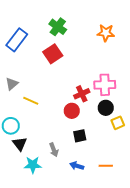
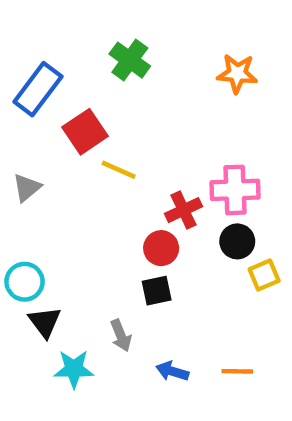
red square: (53, 54) -> (85, 132), moved
yellow line: (31, 101) -> (119, 170), moved
black square: (80, 136) -> (157, 291), moved

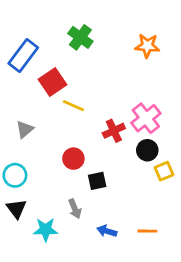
gray triangle: (27, 188) -> (25, 129), moved
pink cross: (235, 190) -> (146, 118), turned -36
red circle: (161, 248) -> (73, 159), moved
black triangle: (45, 322) -> (16, 209), moved

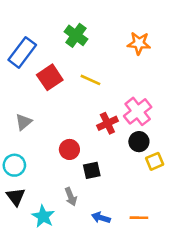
yellow line: (73, 106) -> (90, 80), moved
cyan star: (46, 230) -> (43, 216), turned 30

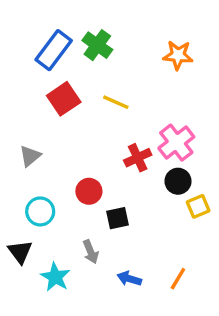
blue rectangle: (22, 52) -> (54, 50), moved
cyan circle: (14, 165) -> (40, 211), moved
orange line: (139, 218) -> (178, 279), turned -60

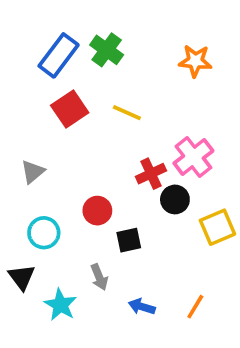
black circle: (178, 181) -> (175, 199), moved
yellow square: (198, 206) -> (217, 227), size x1.4

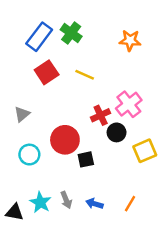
red circle: (97, 211) -> (65, 140), size x1.5
black triangle: (22, 277) -> (15, 212), moved, turned -42
gray arrow: (99, 277) -> (66, 200), moved

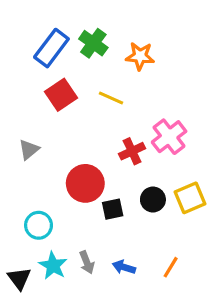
orange star: (130, 40) -> (140, 56), moved
black circle: (117, 132) -> (153, 200), moved
cyan circle: (29, 155) -> (39, 225), moved
black triangle: (15, 212) -> (19, 278), turned 42

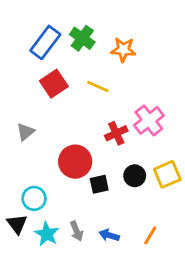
black triangle: (19, 278) -> (17, 224), moved

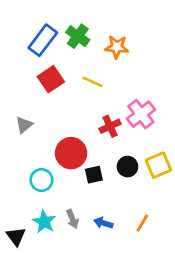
cyan circle: (34, 198) -> (41, 180), moved
black triangle: (17, 224) -> (16, 236), moved

